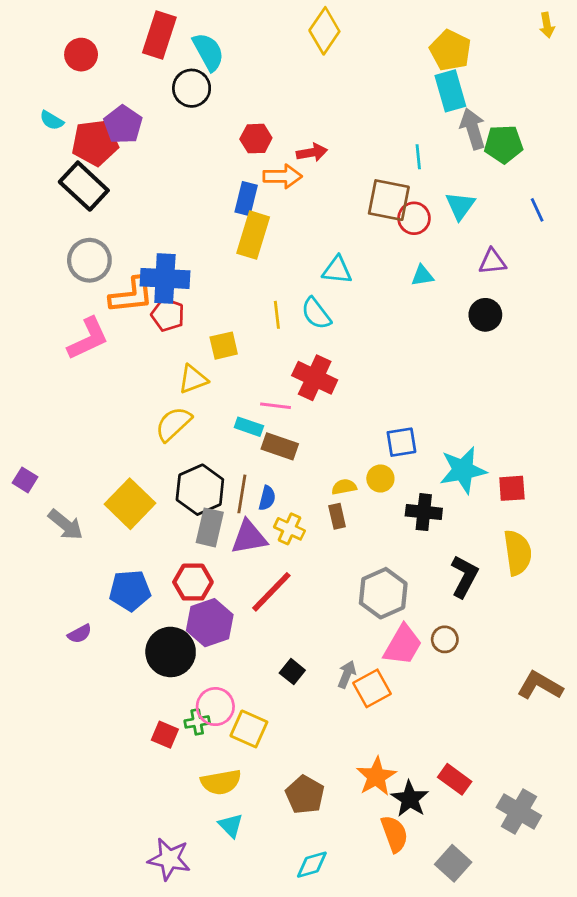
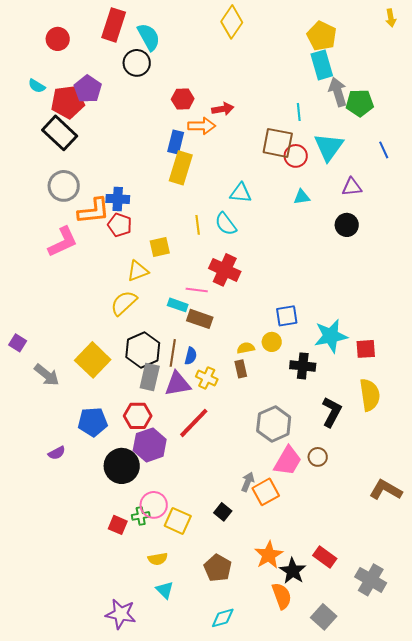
cyan triangle: (460, 206) -> (329, 147), size x1.4
blue cross: (165, 278) -> (118, 199), size x0.7
black square: (292, 672) -> (223, 512), moved
yellow semicircle: (221, 782) -> (158, 559), size x0.7

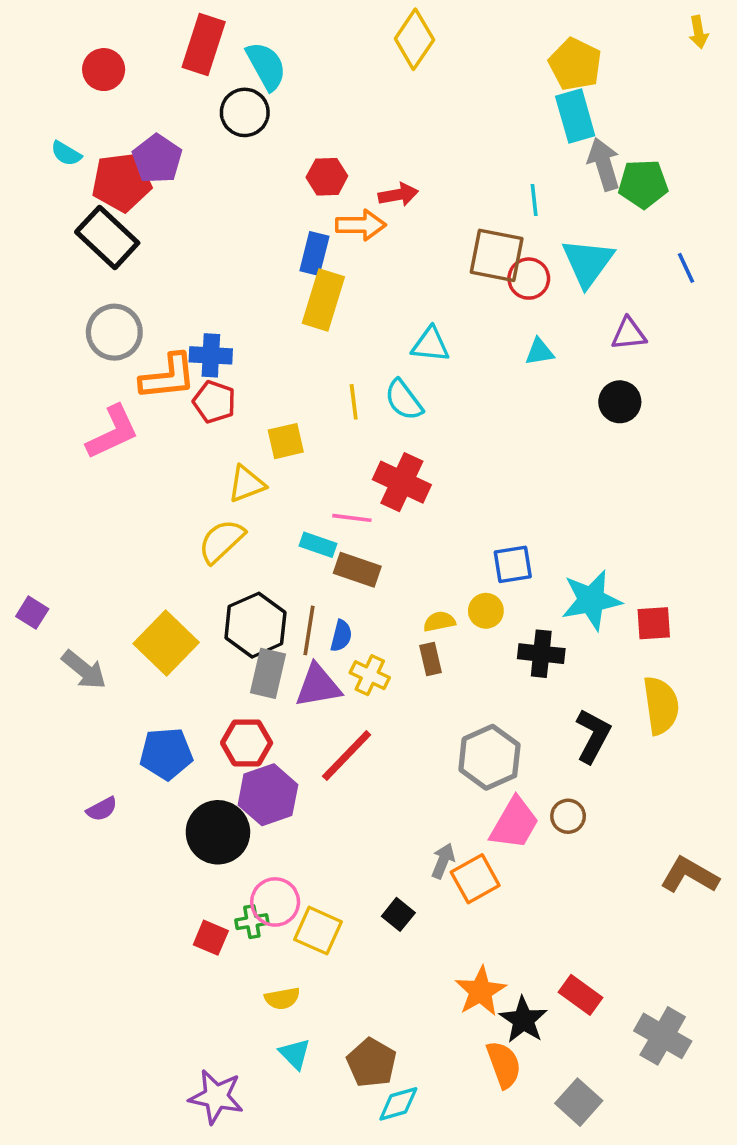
brown pentagon: (218, 568) -> (372, 1063), moved

